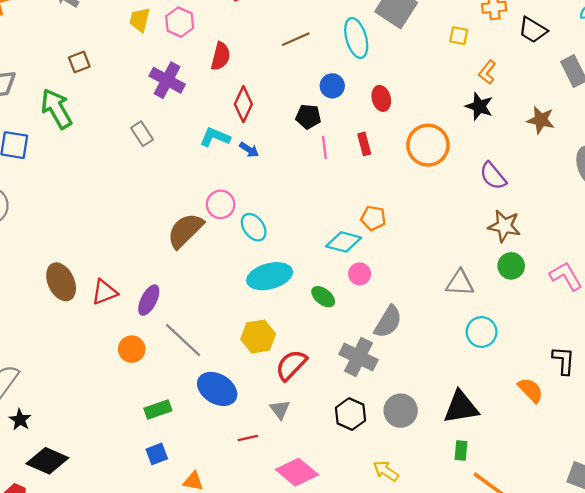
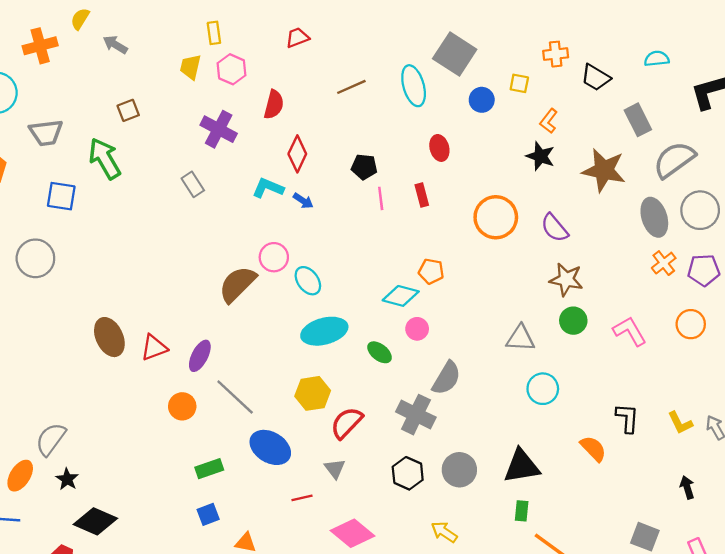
blue circle: (332, 86) -> (482, 100), moved
brown star: (541, 120) -> (604, 170), size x1.5
orange circle: (428, 145) -> (496, 217), moved

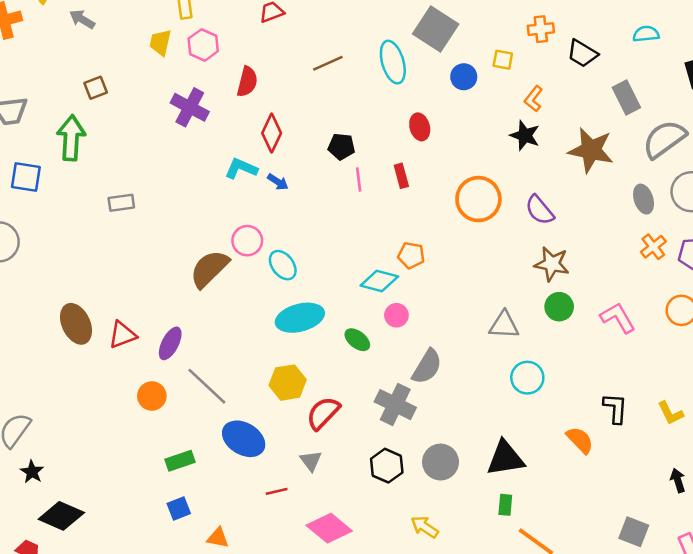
green arrow: (105, 159) -> (71, 138), turned 33
gray rectangle: (193, 184) -> (121, 203), moved, turned -65
gray ellipse: (654, 217) -> (644, 199), size x0.7

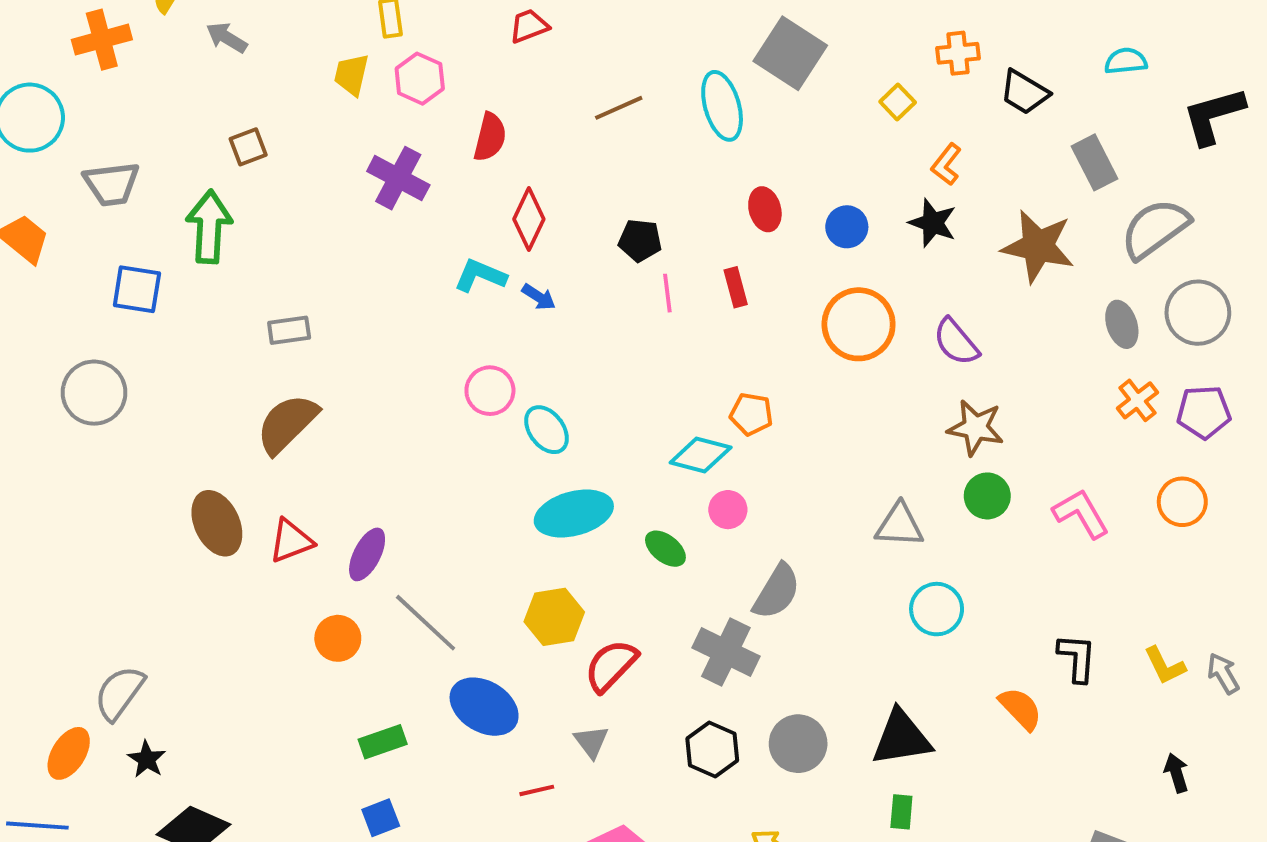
yellow square: (503, 60) -> (898, 102), turned 35
blue circle: (464, 77) -> (847, 227), moved
brown semicircle: (209, 269) -> (287, 424), moved

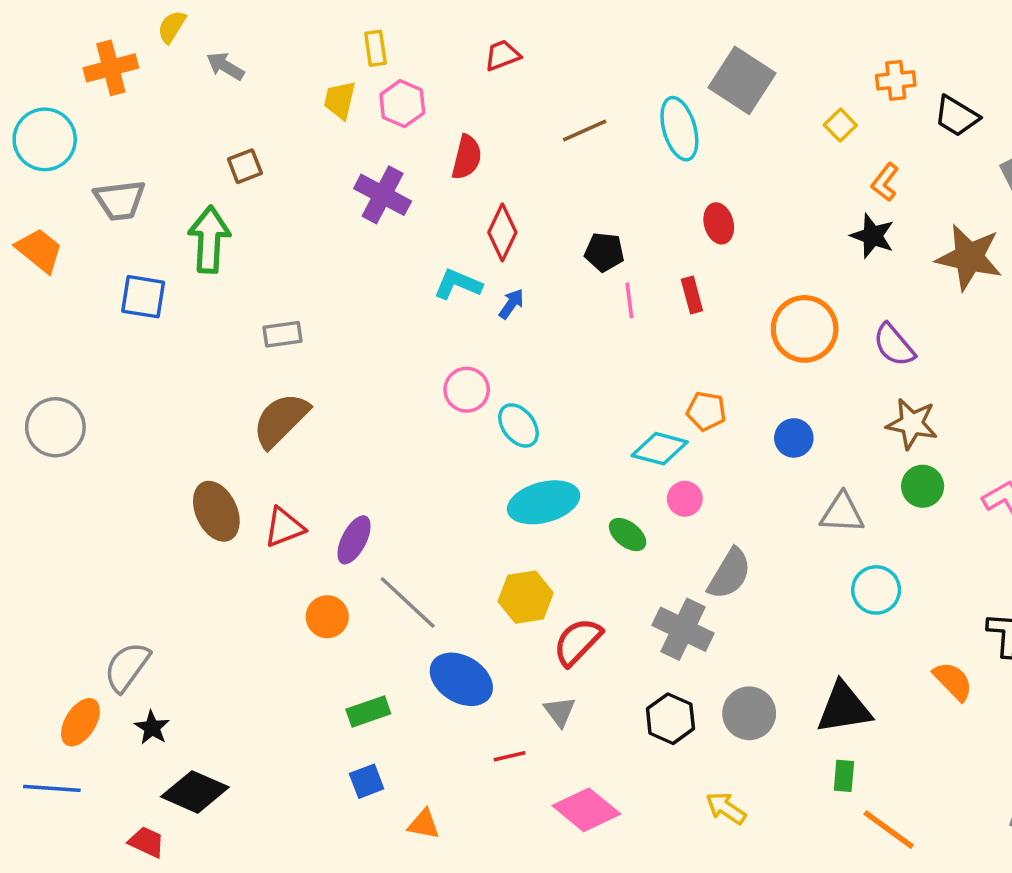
blue circle: (847, 227) -> (794, 438), moved
blue arrow: (539, 297) -> (511, 304), turned -88
gray circle: (94, 393) -> (55, 427), moved

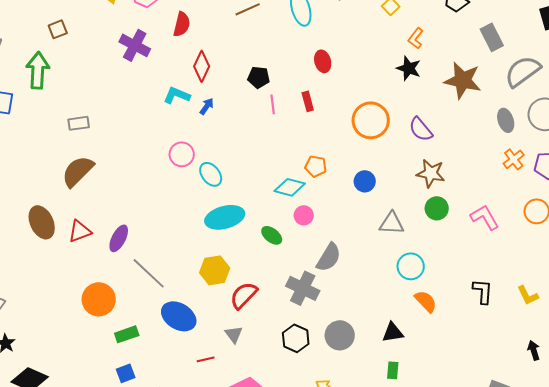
orange circle: (327, 617) -> (99, 299), moved, size x1.4
orange semicircle: (953, 681) -> (426, 301), moved
black triangle: (844, 708) -> (393, 332), size x0.7

